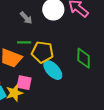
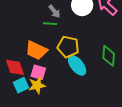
green line: (24, 42) -> (50, 24), moved
pink square: (24, 83) -> (38, 72), moved

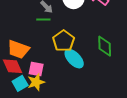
yellow pentagon: (68, 47) -> (63, 41), turned 30
orange trapezoid: (36, 50) -> (18, 49), moved

